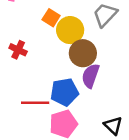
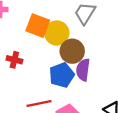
orange square: (51, 18) -> (38, 26), size x1.5
blue pentagon: (64, 92) -> (62, 75), moved

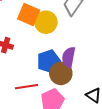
brown circle: (72, 51) -> (61, 73), moved

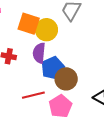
purple semicircle: (69, 57) -> (39, 53), moved

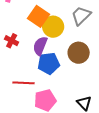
brown circle: (66, 79) -> (79, 53), moved

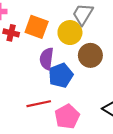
yellow circle: (53, 27) -> (70, 33), moved
red cross: (12, 41) -> (11, 33), moved

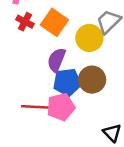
brown circle: (90, 55) -> (92, 80), moved
pink pentagon: (67, 117) -> (61, 107), moved

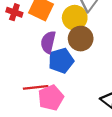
brown circle: (92, 80) -> (81, 39), moved
pink pentagon: (61, 107) -> (51, 98), moved

